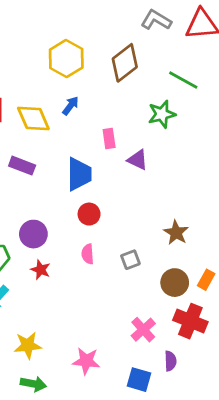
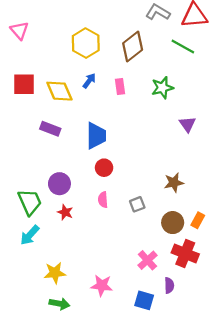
green line: (183, 80) -> (183, 46), moved
pink rectangle: (109, 138) -> (120, 87), moved
purple triangle: (138, 160) -> (188, 124), moved, turned 30
brown star: (176, 233) -> (174, 183), turned 30

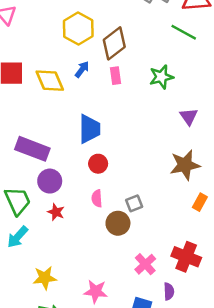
brown diamond: (133, 46) -> (114, 43), moved
purple rectangle: (50, 129) -> (32, 149), moved, size x1.5
brown star: (174, 183) -> (185, 165), moved, size x1.4
orange rectangle: (198, 220) -> (200, 202), moved
brown circle: (173, 223) -> (118, 223), moved

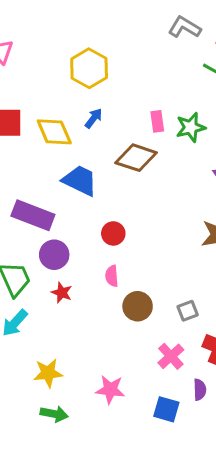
brown diamond: (114, 43) -> (136, 158), moved, turned 56
pink rectangle: (115, 76) -> (157, 121), moved
blue trapezoid: (89, 129) -> (80, 180), moved, turned -64
gray square: (134, 203) -> (188, 311), moved

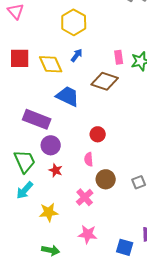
red circle: (113, 233) -> (98, 134), moved
pink cross: (171, 356) -> (85, 197), moved
yellow star: (48, 373) -> (49, 212), moved

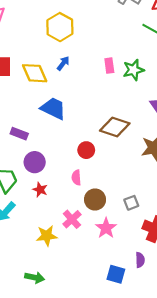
brown diamond: (105, 81) -> (115, 127), moved
purple rectangle: (37, 119) -> (19, 134), size x0.6
yellow star: (49, 212) -> (47, 236), moved
pink star: (88, 234) -> (106, 228), moved, turned 30

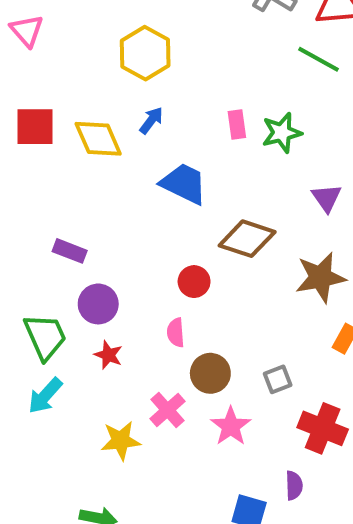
blue trapezoid: (53, 108) -> (184, 184), moved

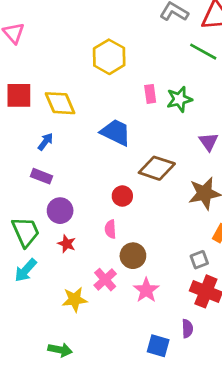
yellow hexagon: (145, 53) -> (109, 57), moved
blue arrow: (151, 120) -> (45, 142), moved
gray square: (278, 379) -> (199, 260), moved

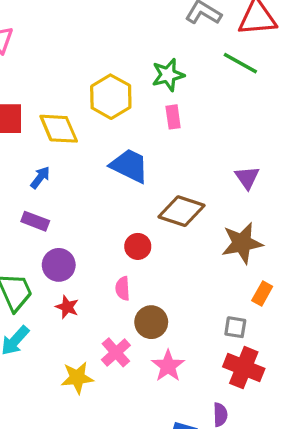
yellow hexagon: (109, 57) -> (111, 97), moved
green star: (179, 99) -> (168, 75), moved
gray square: (199, 260) -> (235, 327), turned 30

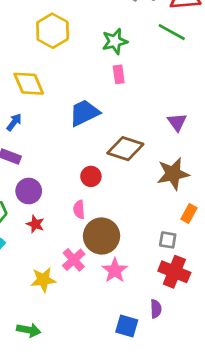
yellow hexagon: (111, 97) -> (53, 31), moved
blue trapezoid: (129, 166) -> (84, 113), turned -52
brown circle: (151, 322) -> (102, 236), size x1.4

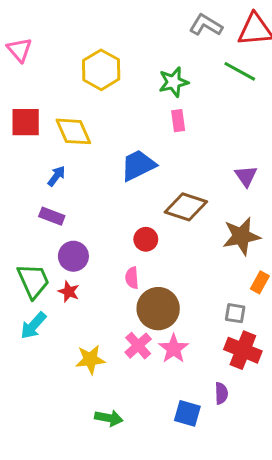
red star: (35, 224) -> (69, 292), moved
pink cross: (74, 260) -> (138, 346), moved
green arrow: (29, 330) -> (109, 418), moved

